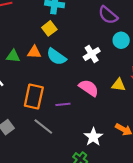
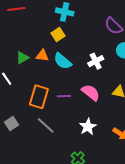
green triangle: (13, 56) -> (22, 58), turned -40
purple line: (63, 104) -> (64, 96), moved
white star: (93, 137) -> (88, 127), moved

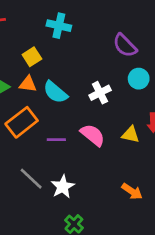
yellow square: (58, 34) -> (32, 57), moved
orange rectangle: (39, 97) -> (22, 122), moved, turned 35
white star: (88, 127) -> (63, 187), moved

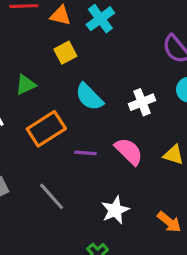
cyan cross: (59, 26) -> (100, 19), turned 35
orange triangle: (28, 84) -> (60, 16), moved
white star: (63, 187) -> (115, 210), moved

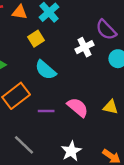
yellow square: (65, 53) -> (36, 39), moved
white cross: (142, 102) -> (85, 47), moved

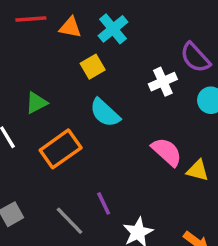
pink semicircle: (78, 107) -> (167, 152), moved
purple line: (46, 111) -> (104, 203), moved, turned 63

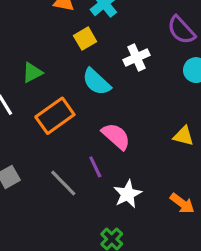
white cross: (163, 82) -> (136, 58), moved
pink semicircle: (167, 152) -> (116, 136), moved

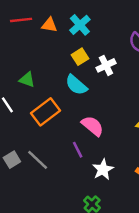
yellow square: (85, 39) -> (80, 57), moved
green triangle: (32, 73) -> (27, 80), turned 49
gray line: (63, 183) -> (38, 160), moved

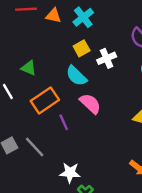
pink semicircle: (93, 126) -> (90, 104), moved
purple line: (78, 150) -> (64, 122), moved
white star: (103, 169) -> (70, 173), moved, turned 30

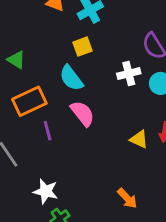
white cross: (107, 58) -> (129, 74), moved

